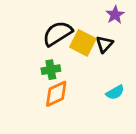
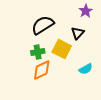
yellow square: (83, 43) -> (62, 49), moved

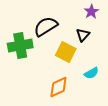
green cross: (38, 52) -> (20, 46), moved, size x1.6
orange diamond: (42, 70) -> (58, 87), moved

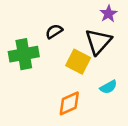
black semicircle: (46, 26) -> (54, 31), size x0.6
black triangle: (83, 35) -> (98, 41), size x1.6

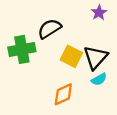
black semicircle: (54, 31) -> (49, 29), size x1.5
black triangle: (98, 41) -> (96, 57), moved

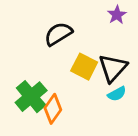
green cross: (22, 49) -> (31, 97), moved, turned -30
orange diamond: (63, 94) -> (53, 109), moved, turned -30

